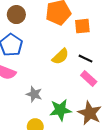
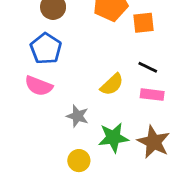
yellow semicircle: (60, 56) -> (112, 84), moved
pink rectangle: (89, 78) -> (152, 95), turned -35

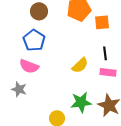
black line: (148, 67) -> (105, 53), turned 56
gray star: (77, 116) -> (19, 89), moved

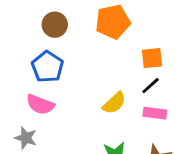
orange square: (102, 22) -> (152, 58), moved
black line: (105, 53) -> (151, 86), turned 56

